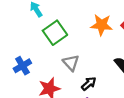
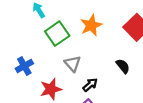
orange star: (102, 25) -> (91, 25), moved, turned -30

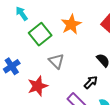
black arrow: (90, 85) -> (91, 82), moved

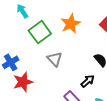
red star: (38, 86) -> (23, 82), moved

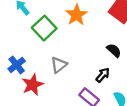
gray triangle: (55, 59) -> (59, 65), moved, turned 42

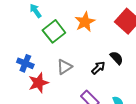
blue cross: (17, 65) -> (25, 63), turned -35
black arrow: (103, 75) -> (98, 68), moved

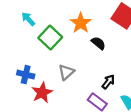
black semicircle: (117, 58) -> (98, 43), moved
black arrow: (98, 68) -> (108, 82), moved

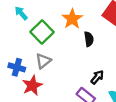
black semicircle: (98, 43) -> (89, 39), turned 40
gray triangle: (66, 72) -> (43, 61), moved

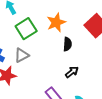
black arrow: (97, 77) -> (72, 72), moved

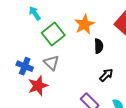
gray triangle: (22, 55) -> (51, 63), turned -42

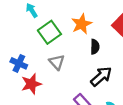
gray triangle: (51, 63) -> (57, 62), moved
black arrow: (106, 75) -> (101, 76), size x1.5

